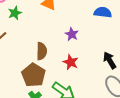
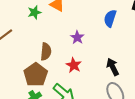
blue semicircle: (103, 12) -> (110, 18), turned -84
green star: (15, 13) -> (34, 12), moved

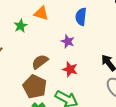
blue semicircle: (110, 18) -> (81, 17), moved
brown semicircle: (46, 52) -> (40, 62), turned -120

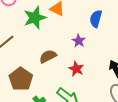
green star: (21, 26) -> (35, 18), size x1.6
brown pentagon: (35, 87) -> (21, 79), moved

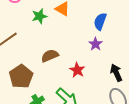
green star: (35, 18) -> (39, 16), size x0.7
purple star: (79, 41) -> (95, 44), moved

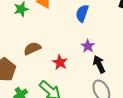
purple star: (95, 44) -> (88, 46), moved

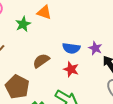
blue semicircle: (82, 13) -> (71, 48), moved, turned -90

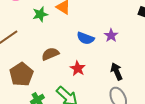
blue semicircle: (71, 48) -> (86, 38), moved
purple star: (95, 48) -> (111, 35), moved

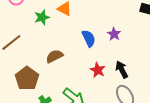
blue semicircle: (86, 38) -> (89, 38), turned -132
red star: (78, 68) -> (98, 70), moved

